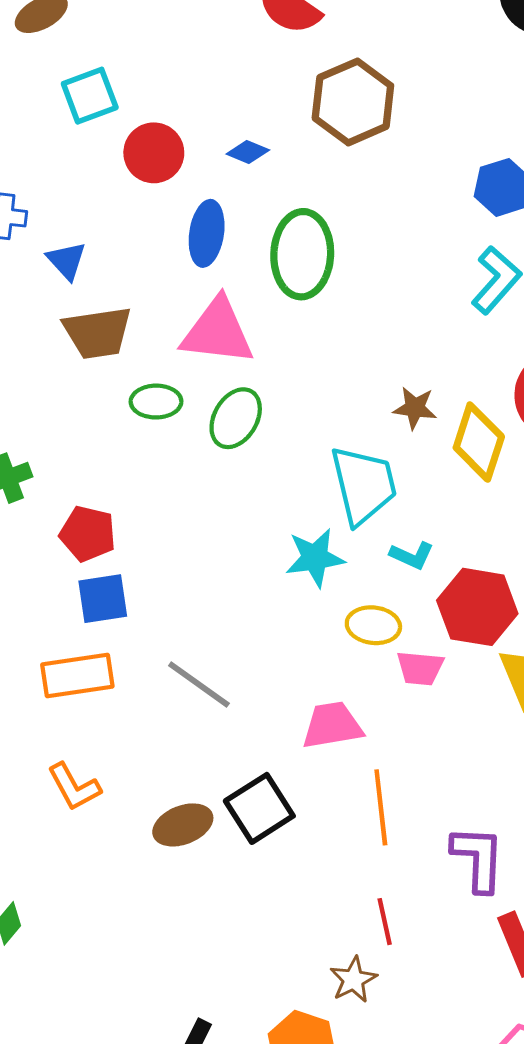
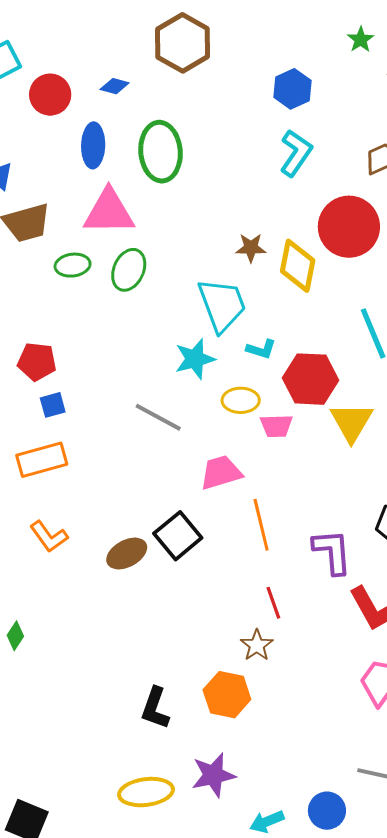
blue square: (103, 599) -> (53, 405), size x0.7
gray line: (199, 685) -> (158, 417), moved

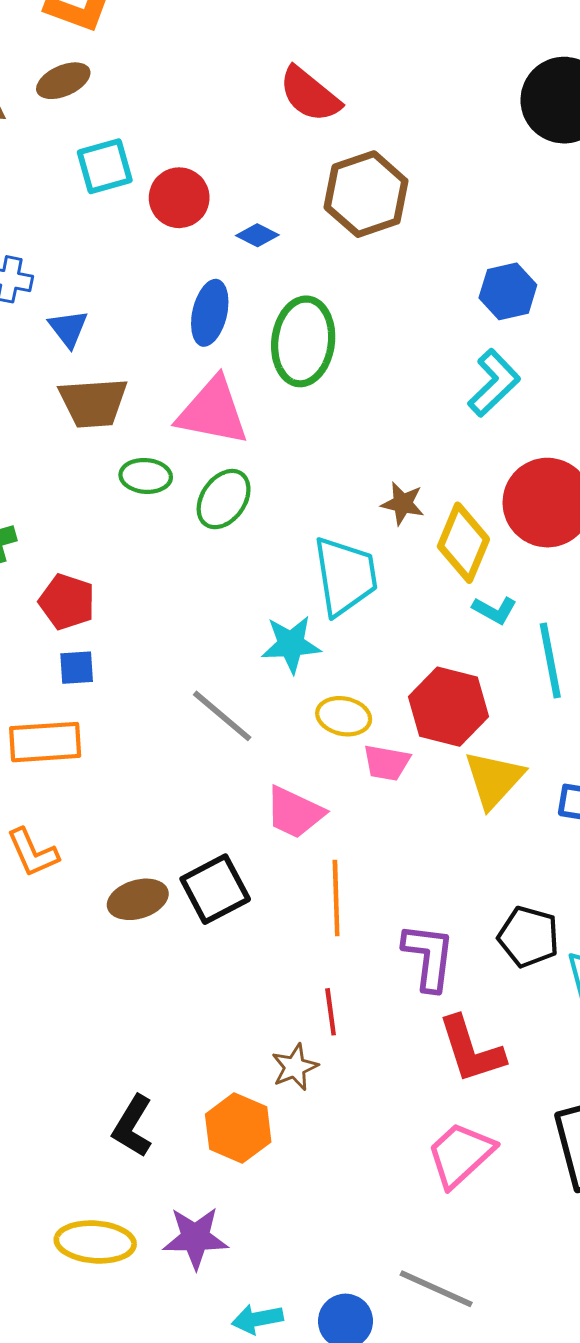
red circle: (50, 95) -> (179, 198), moved
cyan L-shape: (261, 349) -> (495, 610), moved
pink trapezoid: (221, 473) -> (295, 812), turned -150

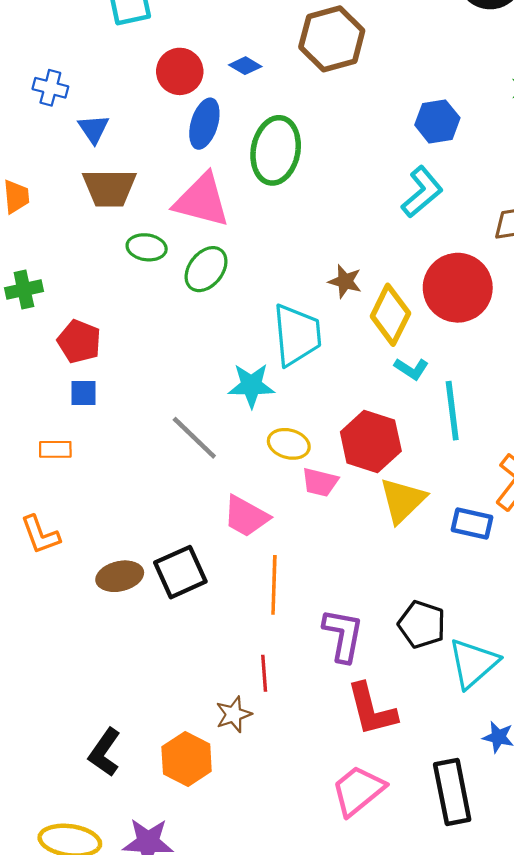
red circle: (179, 198) -> (180, 71), moved
orange rectangle: (45, 742) -> (55, 449), size x0.6

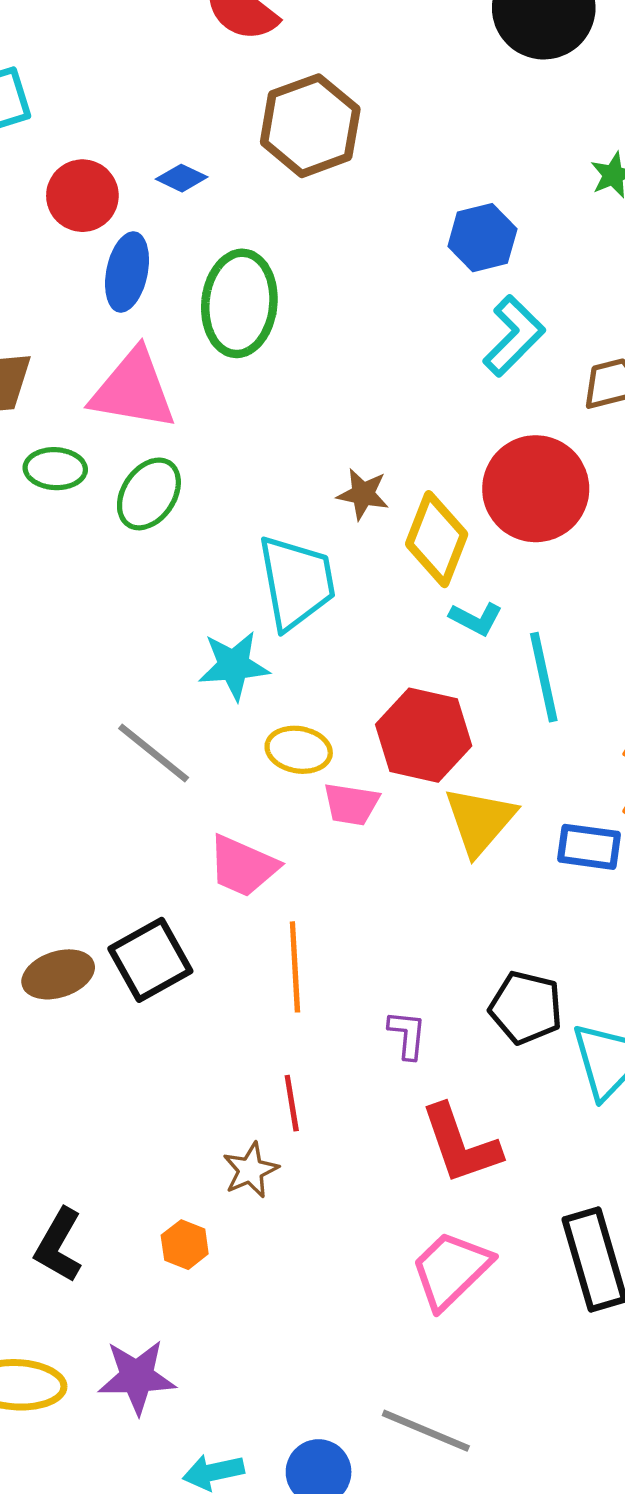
cyan L-shape: (422, 192) -> (514, 336), moved
purple L-shape: (343, 635) -> (407, 1035), size x0.6
orange hexagon: (187, 759) -> (185, 1245), size x0.6

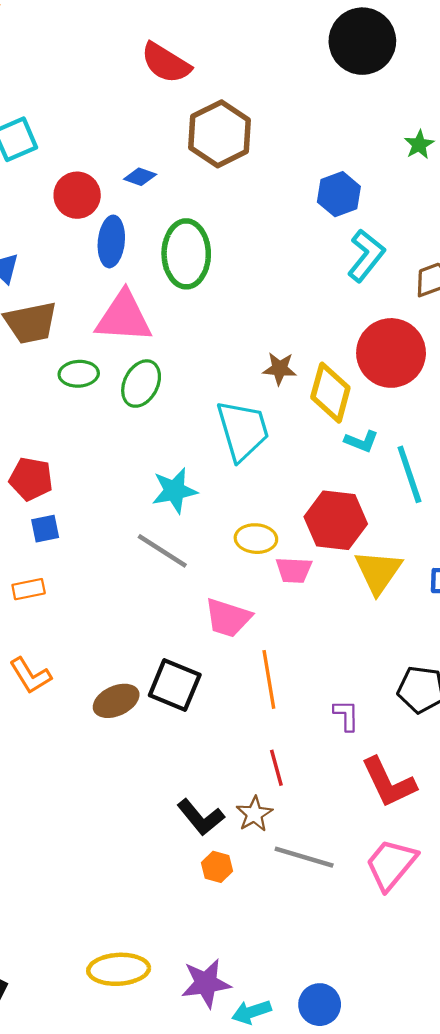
cyan star: (234, 665) -> (174, 491), moved
black square: (150, 960) -> (175, 685), turned -32
black L-shape: (59, 1245) -> (201, 817), moved, turned -63
purple star: (137, 1377) -> (206, 983), moved
gray line: (426, 1431) -> (304, 857), moved

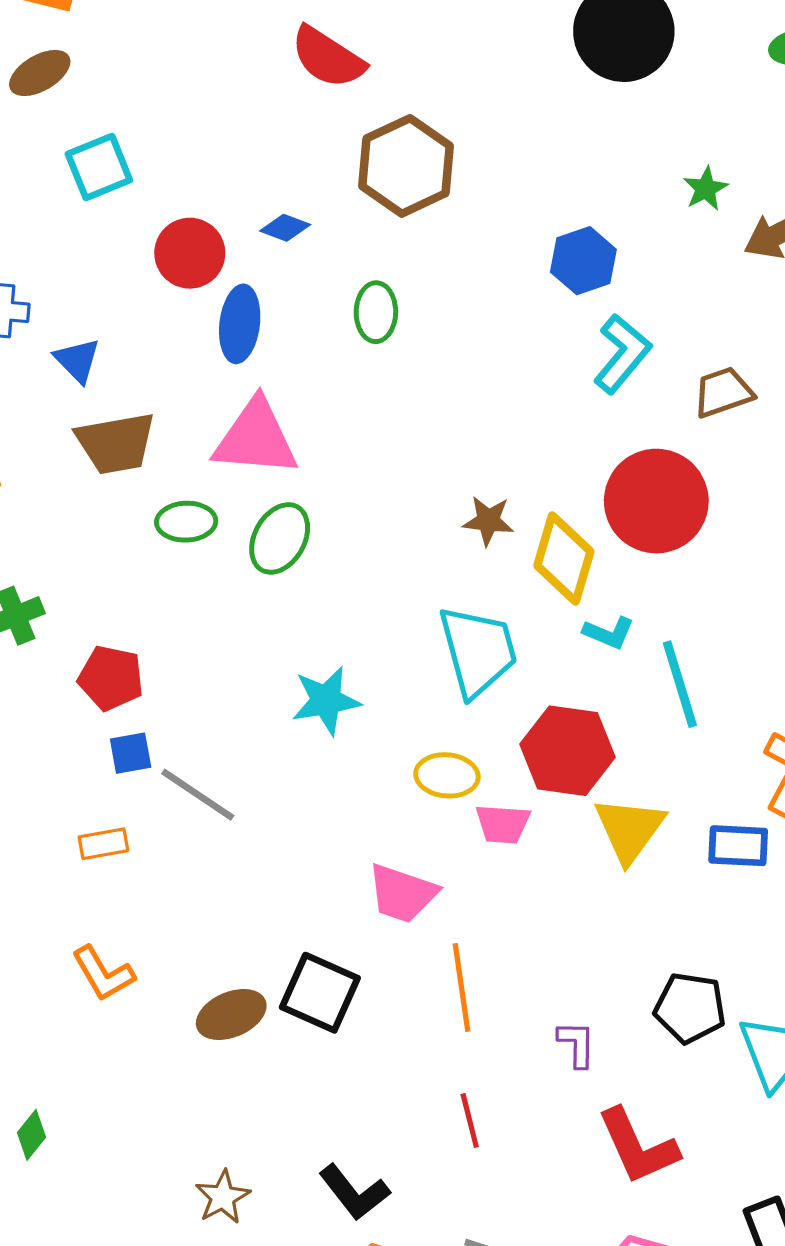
green ellipse: (186, 254) -> (376, 312), moved, size x0.6
cyan trapezoid: (243, 430) -> (478, 651), moved
gray line: (162, 551) -> (198, 795), moved
brown star: (254, 814) -> (223, 1197), moved

